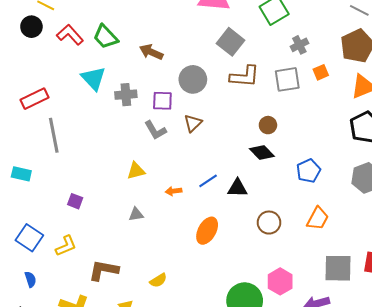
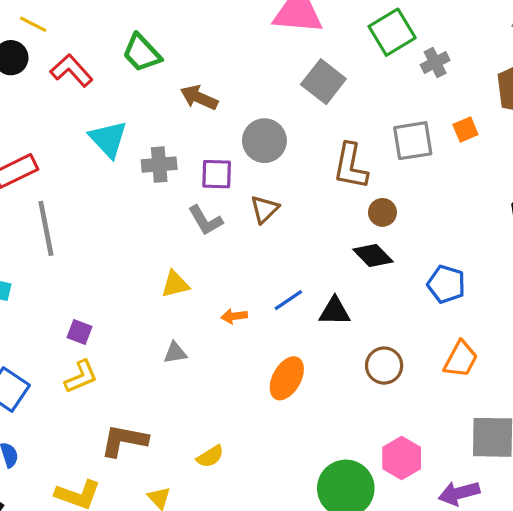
green trapezoid: (106, 37) -> (142, 53), moved
gray cross: (299, 45) -> (435, 62), moved
brown L-shape: (245, 76) -> (351, 166), moved, turned 96
blue pentagon: (309, 171) -> (446, 284), turned -30
yellow L-shape: (66, 246) -> (81, 377), moved

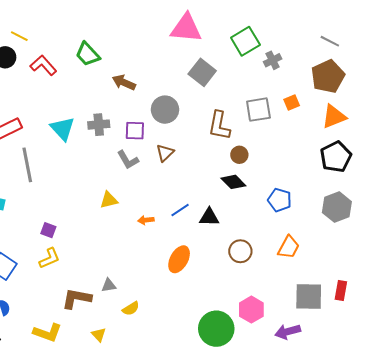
cyan triangle: (108, 139) -> (62, 129), moved
gray triangle: (175, 353) -> (109, 285), moved

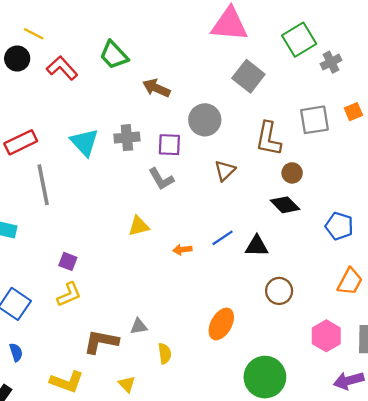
brown triangle: (165, 153) -> (225, 171), moved
brown circle: (240, 251) -> (279, 291), moved
orange ellipse: (179, 259) -> (221, 324), moved
yellow semicircle: (131, 309) -> (165, 353), turned -66
pink hexagon: (251, 310) -> (326, 336), moved

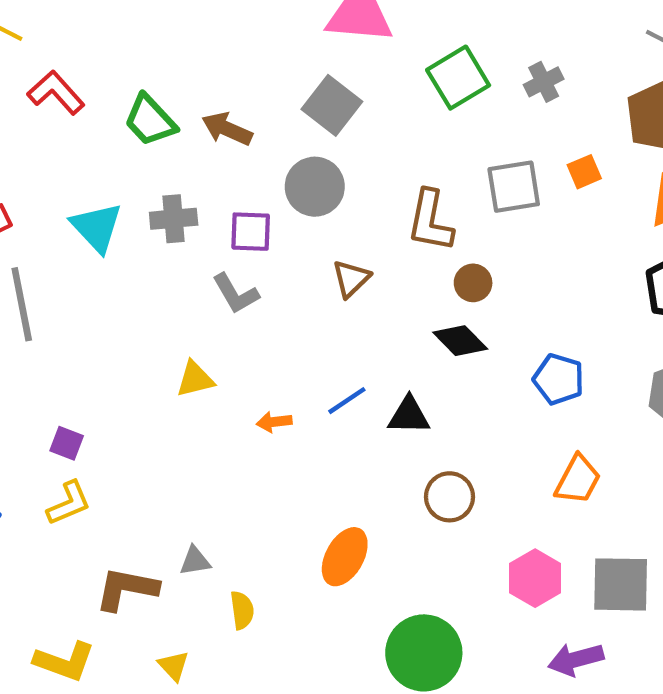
green square: (299, 40) -> (458, 78), moved
green trapezoid: (114, 55) -> (150, 120), moved
gray square: (248, 76) -> (332, 105), moved

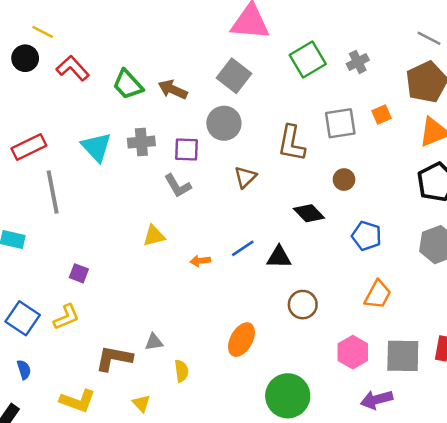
brown circle: (473, 283) -> (344, 180), moved
yellow L-shape: (69, 503) -> (66, 317), moved

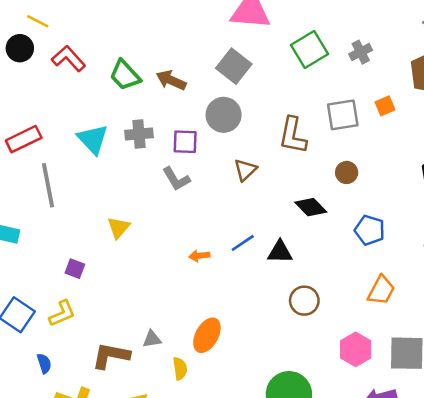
yellow triangle: (154, 236) -> (118, 228), moved, turned -35
orange ellipse: (241, 340) -> (207, 335), moved
blue semicircle: (24, 370) -> (44, 363), moved

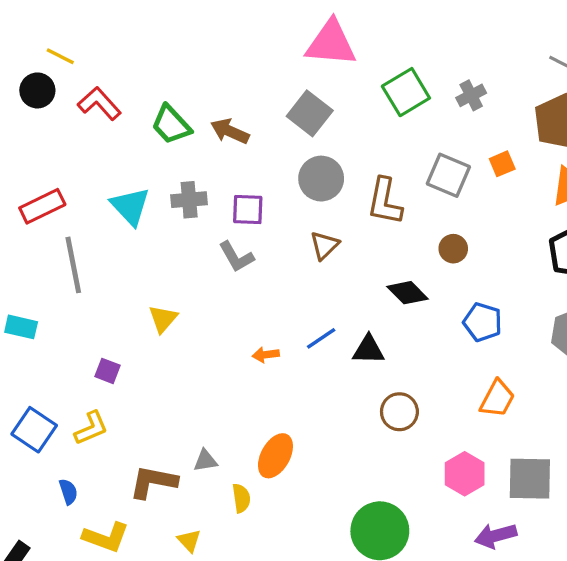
gray circle: (224, 115) -> (321, 179), moved
gray square: (343, 115) -> (448, 175), turned 32

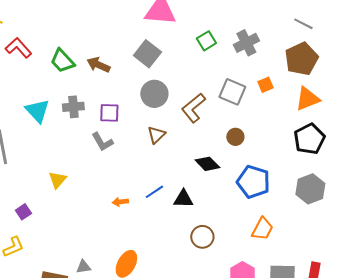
green square: (406, 92) -> (206, 41), size x0.7
gray cross: (471, 95) -> (246, 43), size x1.4
brown L-shape: (385, 201) -> (193, 108), turned 40
blue pentagon: (483, 322) -> (253, 182), size x1.4
purple square: (108, 371) -> (23, 212), turned 35

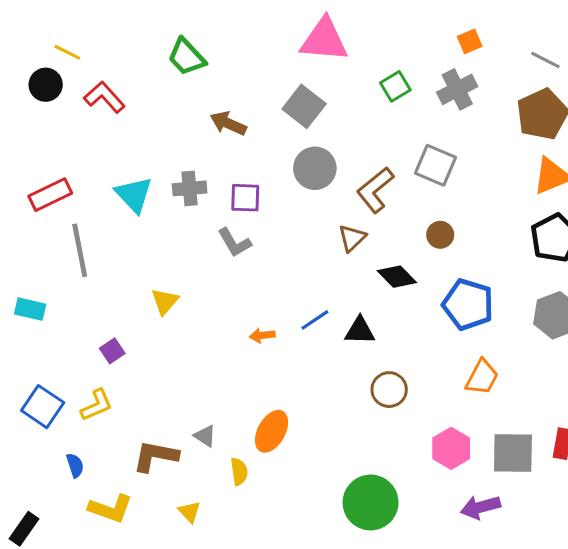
green trapezoid: (62, 61) -> (186, 57), moved
orange square: (265, 85) -> (470, 41), moved
brown triangle: (156, 135) -> (352, 238), moved
gray triangle: (83, 267) -> (205, 436), turned 42

